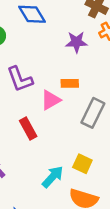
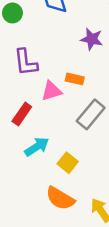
red rectangle: (28, 128) -> (22, 114), turned 50
cyan arrow: (53, 177) -> (37, 147), moved

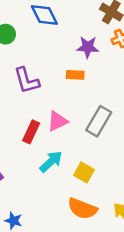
orange rectangle: (75, 79) -> (75, 75), moved
pink triangle: (51, 91) -> (58, 121), moved

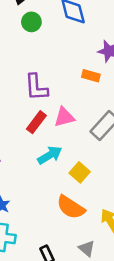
purple L-shape: (27, 81) -> (36, 87), moved

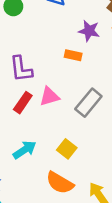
cyan arrow: (50, 155) -> (25, 150), moved

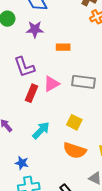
purple star: (89, 31) -> (35, 29), moved
gray rectangle: (88, 103) -> (84, 82), turned 70

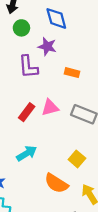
purple L-shape: (24, 67) -> (28, 67), moved
yellow square: (74, 122) -> (77, 159), moved

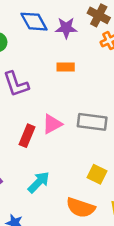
purple star: (47, 46) -> (66, 28), moved
orange rectangle: (72, 73) -> (66, 67), moved

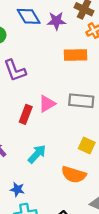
orange rectangle: (66, 67) -> (76, 55), moved, size x1.5

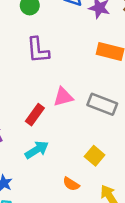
red rectangle: (26, 114) -> (35, 115), moved
orange semicircle: (74, 175) -> (71, 184), size x0.6

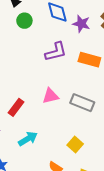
purple L-shape: (38, 50) -> (56, 52), moved, turned -100
red rectangle: (35, 115) -> (16, 107), moved

